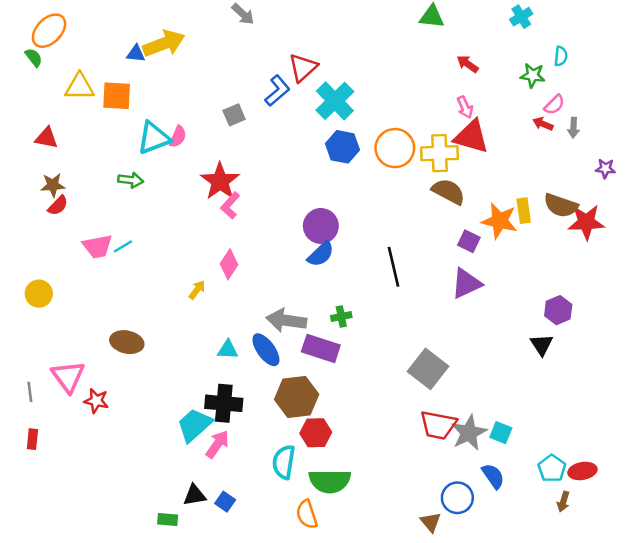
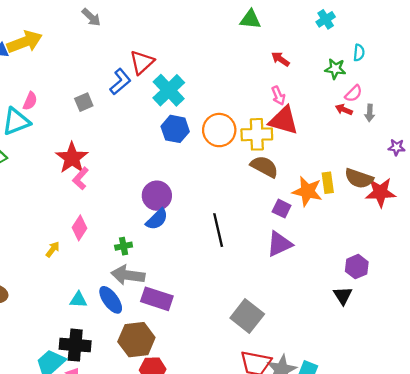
pink semicircle: (178, 137) -> (30, 101), moved
green cross: (341, 317) -> (124, 246), moved

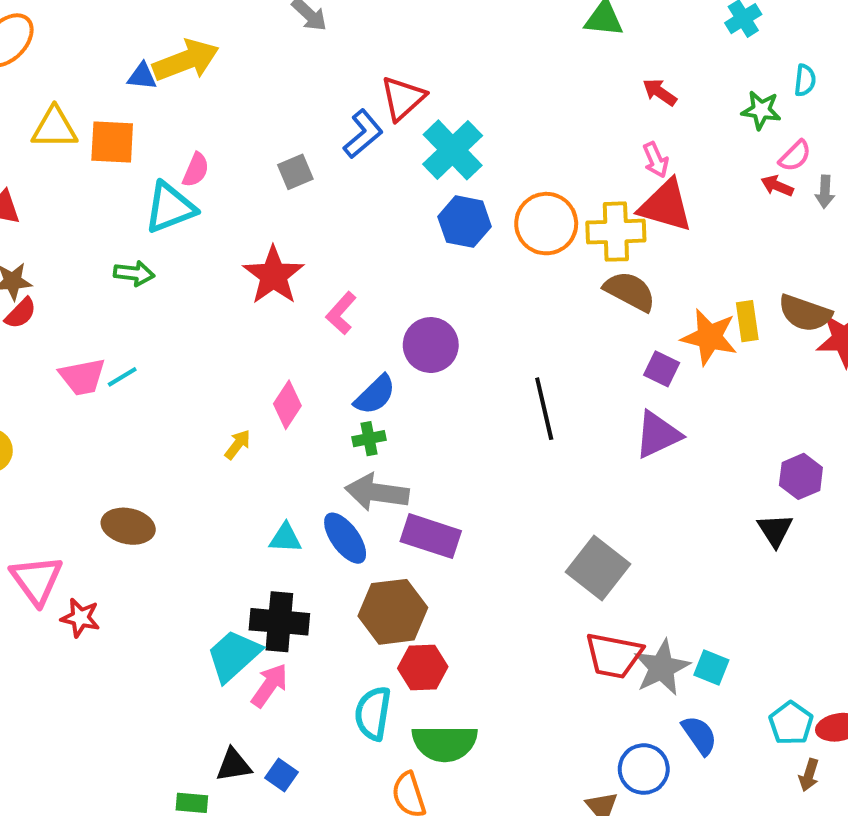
pink L-shape: (81, 178) -> (341, 313), moved
blue semicircle: (157, 219) -> (375, 395), moved

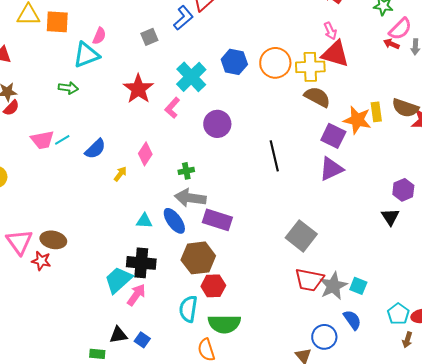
cyan cross: (453, 150) -> (191, 77), moved
pink semicircle: (795, 156) -> (400, 29), size x1.4
purple square: (662, 369) -> (333, 136), size x1.4
blue semicircle: (375, 395) -> (95, 149), moved
brown ellipse: (128, 526) -> (53, 240), moved

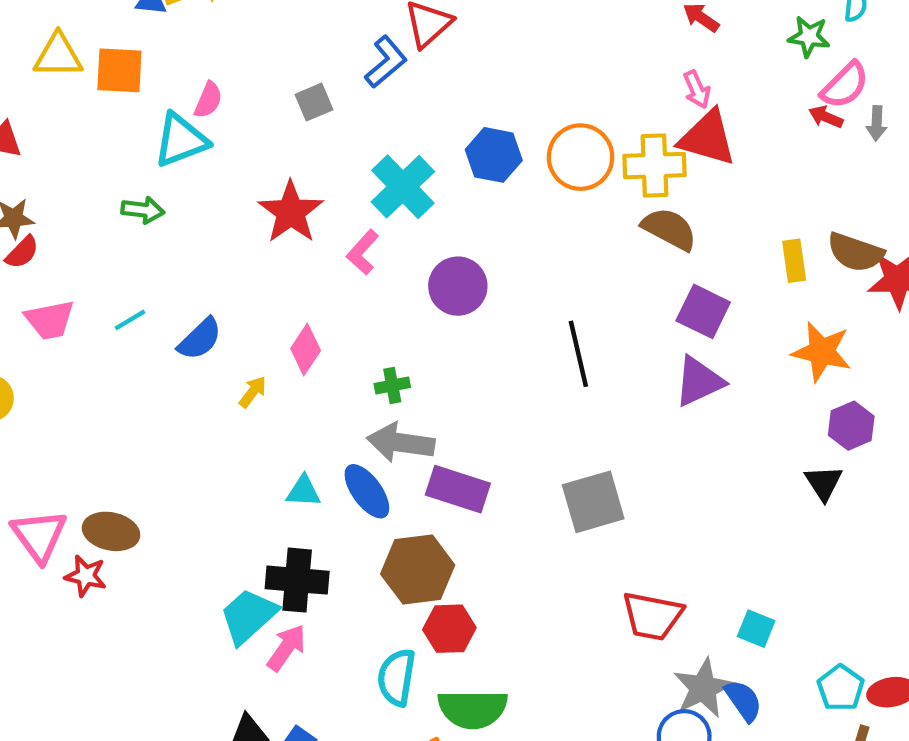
orange star: (357, 120) -> (822, 352), moved
pink trapezoid: (42, 140) -> (50, 320), moved
gray square: (301, 236) -> (593, 502), moved, turned 36
gray star: (333, 286) -> (703, 688), moved

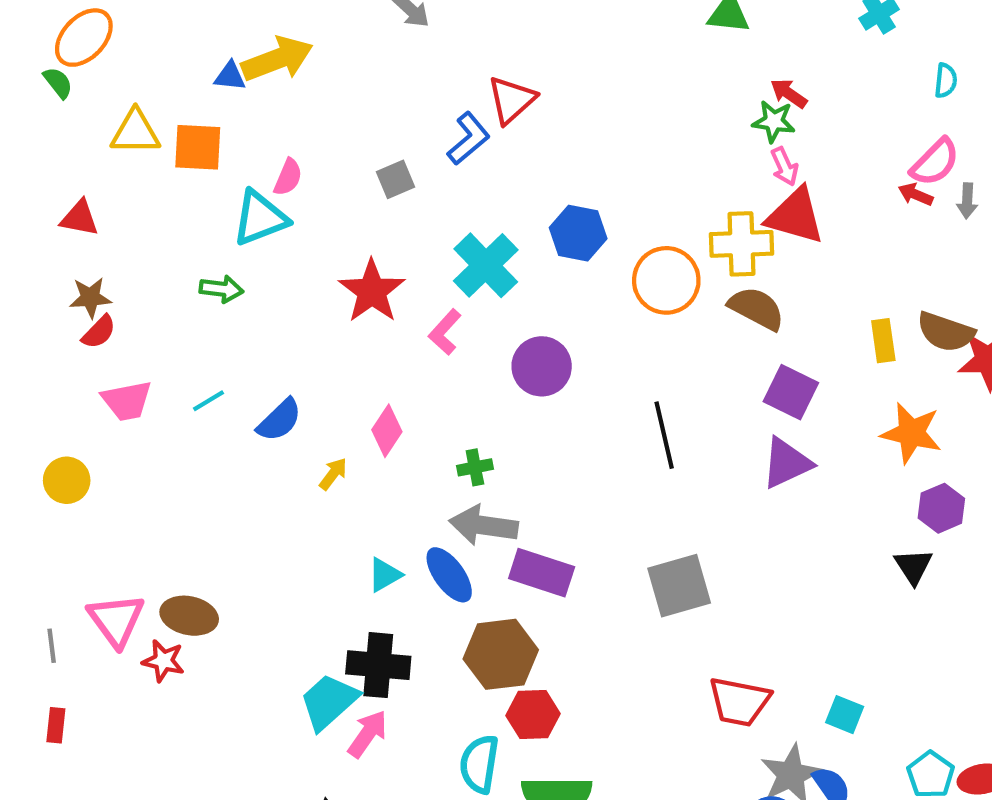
green star: (809, 37) -> (774, 121), moved
orange circle: (581, 157) -> (666, 280), moved
cyan triangle: (303, 491) -> (385, 575), turned -33

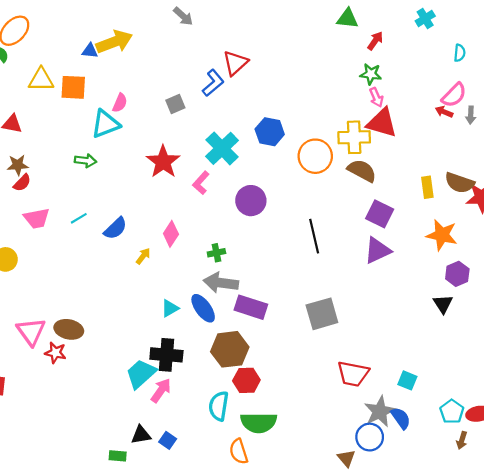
red arrow: (789, 93) -> (375, 41), moved, turned 90

